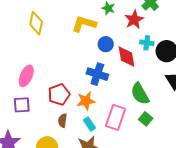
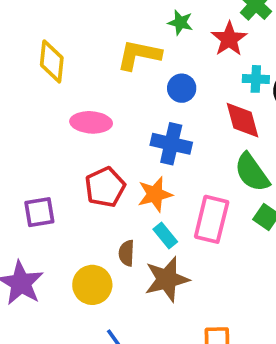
red diamond: (127, 57) -> (243, 120), moved
pink ellipse: (26, 76) -> (91, 122), moved, turned 75
brown semicircle: (63, 121) -> (126, 253), moved

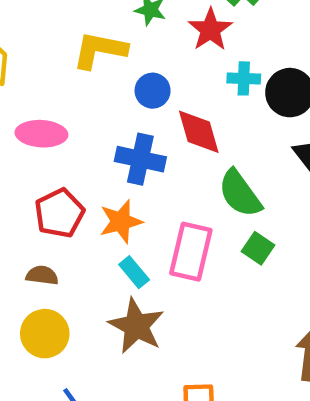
red diamond: (243, 120) -> (199, 132), moved
brown semicircle: (126, 253) -> (42, 275), moved, turned 95
brown star: (167, 279) -> (136, 326), turned -30

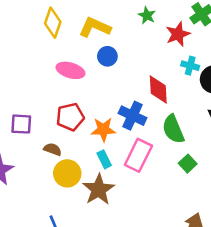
yellow L-shape: (100, 50) -> (95, 27), moved
blue circle: (153, 91) -> (107, 56), moved
blue cross: (140, 159) -> (133, 116), moved
green square: (258, 248) -> (188, 164), moved
yellow circle: (45, 334) -> (67, 173), moved

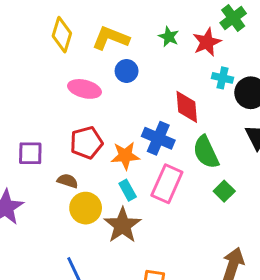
green star: (147, 15) -> (169, 37), moved

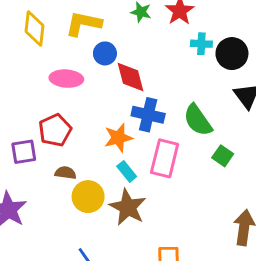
red diamond: (187, 107) -> (131, 77), moved
red pentagon: (86, 143) -> (55, 130), moved

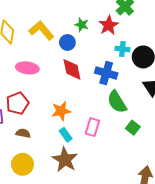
yellow L-shape: (83, 24) -> (41, 30), turned 35
blue circle: (105, 53) -> (67, 42), moved
blue cross: (148, 115) -> (106, 73), moved
pink rectangle: (165, 158) -> (92, 127), size x0.7
yellow circle: (88, 197) -> (22, 164), moved

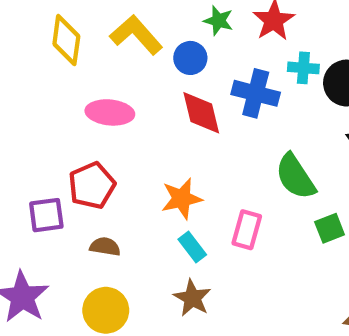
blue cross: (106, 73) -> (256, 93), moved
green square: (133, 128) -> (330, 228), turned 32
brown star: (65, 160) -> (192, 298), size x0.7

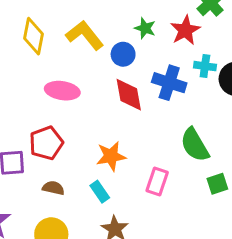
cyan rectangle: (192, 247) -> (100, 192), moved

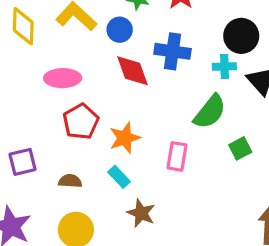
cyan cross: (205, 66) -> (224, 67), moved
red pentagon: (46, 143) -> (81, 122), moved
green semicircle: (195, 145) -> (210, 112), turned -102

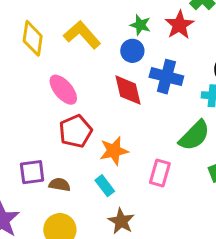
blue circle: (120, 30) -> (132, 51), moved
pink ellipse: (63, 78) -> (63, 90), turned 44
purple square: (23, 162) -> (32, 172), moved

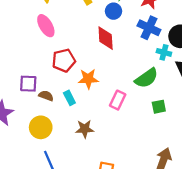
blue cross: (166, 77) -> (149, 28), moved
pink ellipse: (63, 90) -> (46, 26), moved
cyan rectangle: (105, 186) -> (69, 98), moved
brown star: (121, 221) -> (85, 129), turned 30

